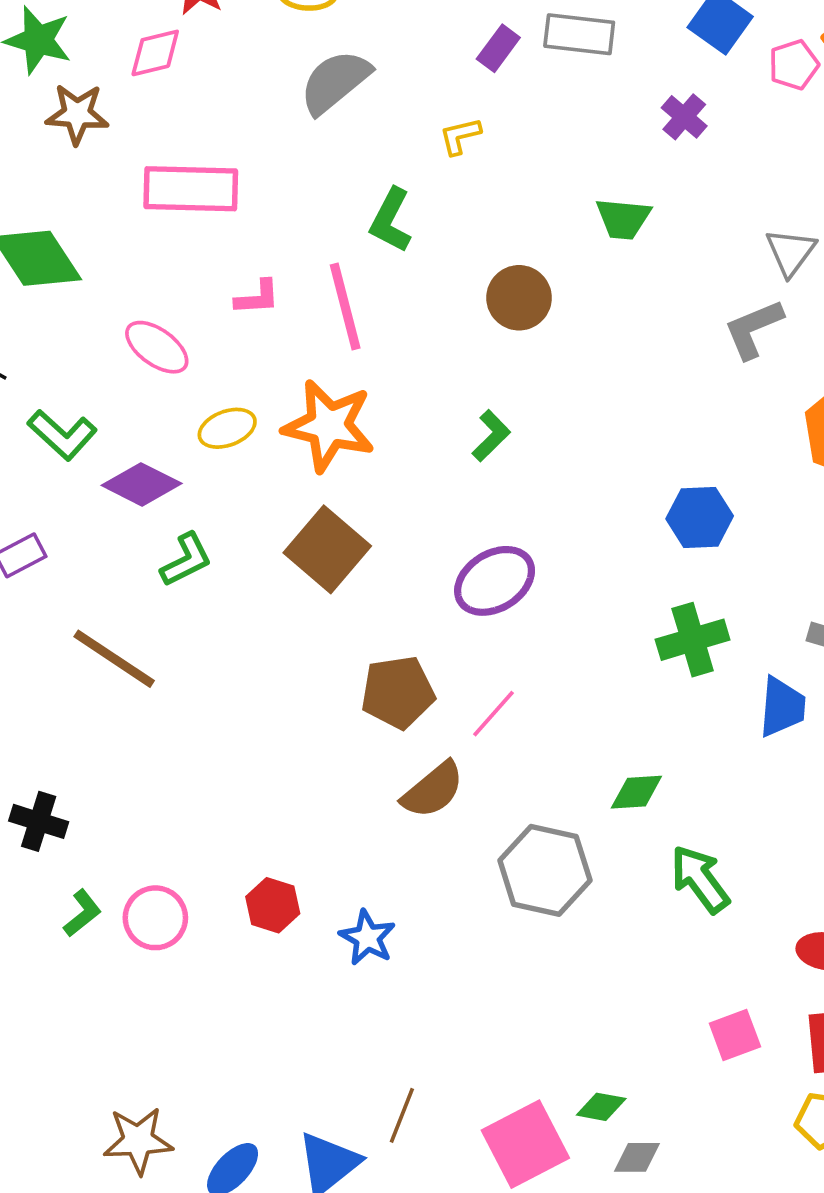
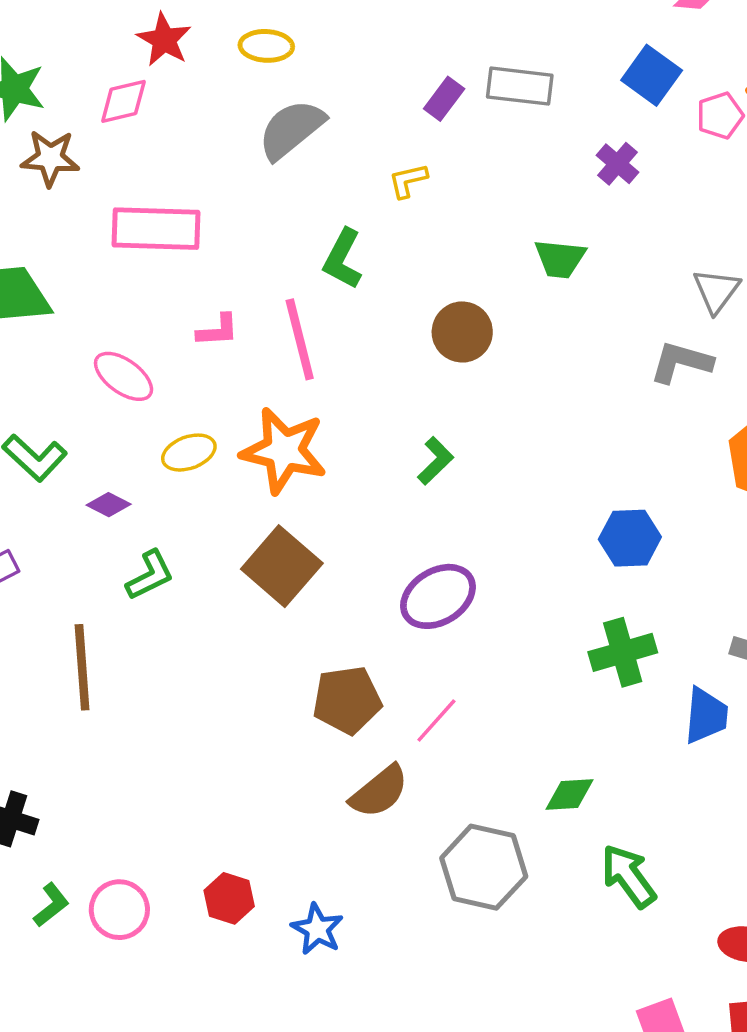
gray L-shape: (754, 329) -> (681, 362), turned 38
purple diamond: (142, 484) -> (109, 505), size x0.6
brown line: (114, 659) -> (82, 667), turned 52

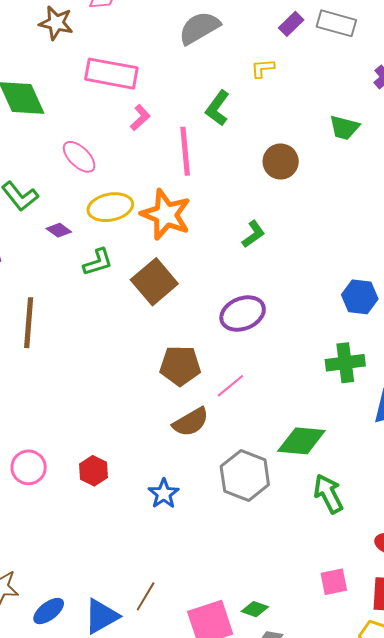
pink L-shape: (218, 330) -> (140, 118), moved, turned -48
yellow ellipse: (189, 453) -> (110, 207), size x1.4
green L-shape: (150, 575) -> (98, 262), moved
green diamond: (570, 794) -> (301, 441), size x1.6
blue star: (317, 929) -> (164, 494), moved

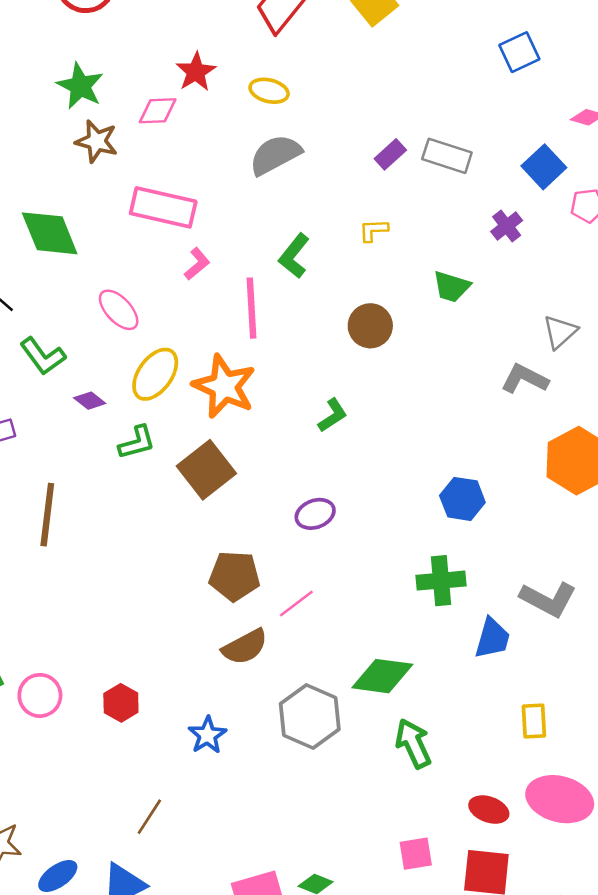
yellow L-shape: (263, 68) -> (373, 230), moved
yellow ellipse: (110, 207) -> (155, 374), turned -45
purple ellipse: (243, 314) -> (315, 514), size x0.7
brown line: (146, 596) -> (149, 817), moved

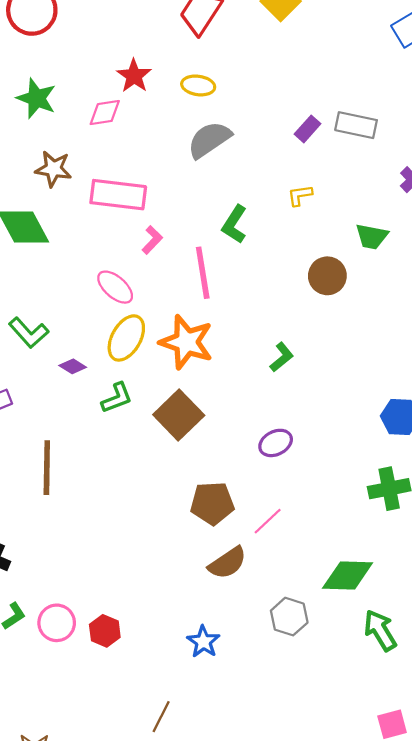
brown star: (97, 141) -> (53, 169), moved
pink ellipse: (119, 310) -> (115, 287), moved
brown circle: (370, 326) -> (327, 276), moved
red hexagon: (121, 703) -> (105, 631), moved
gray hexagon: (310, 716) -> (289, 617), size x0.7

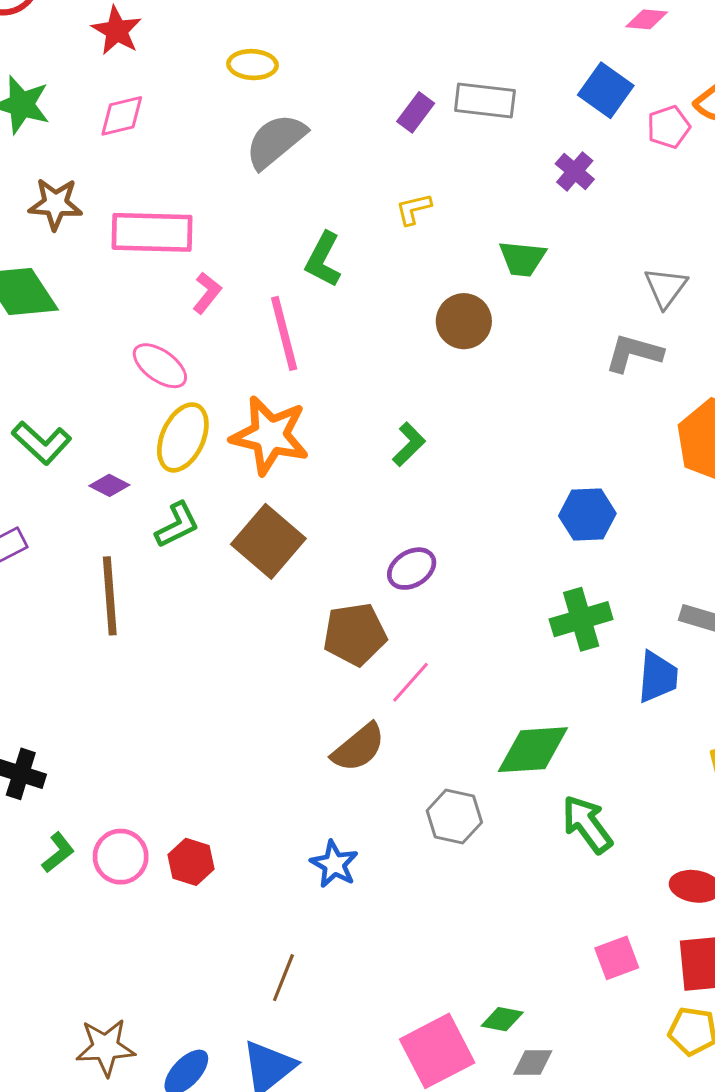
red star: (134, 76) -> (117, 31), moved
brown line: (47, 468) -> (110, 596), moved
brown pentagon: (212, 503) -> (355, 634), moved

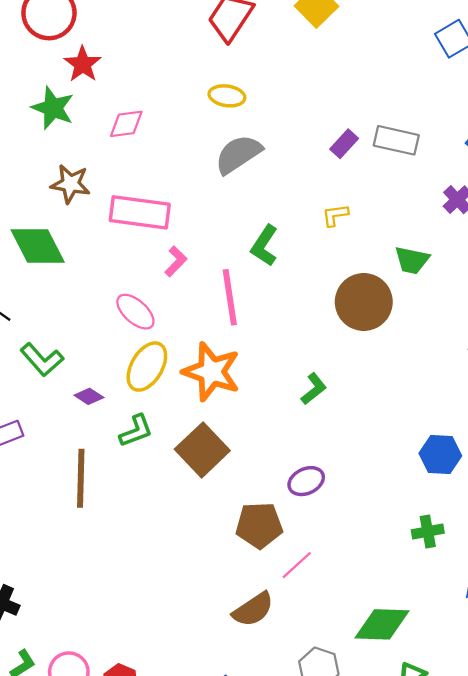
red star: (117, 31) -> (83, 64), moved
brown circle: (464, 321) -> (364, 302), size x1.4
green cross: (581, 619) -> (428, 531), size x0.7

